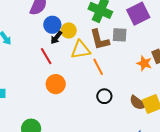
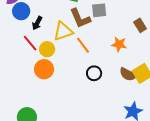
blue circle: (52, 25) -> (21, 11), moved
yellow circle: (69, 30) -> (47, 49), moved
orange star: (144, 63) -> (119, 44), moved

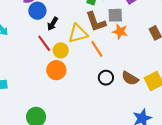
orange star: (119, 44) -> (120, 32), moved
brown semicircle: (128, 74) -> (130, 78), moved

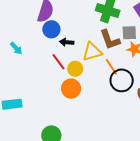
black arrow: (53, 24) -> (67, 42), turned 64
black circle: (106, 78) -> (122, 80), moved, size x1.5

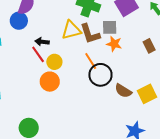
blue circle: (51, 29) -> (19, 21), moved
black arrow: (67, 42) -> (42, 42), moved
yellow triangle: (92, 52) -> (71, 30), moved

